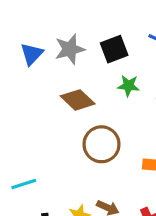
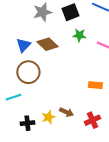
blue triangle: (32, 54) -> (23, 45), moved
brown circle: (101, 144) -> (28, 72), moved

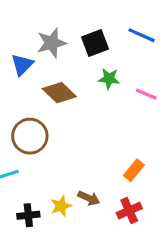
blue triangle: (23, 45) -> (22, 65), moved
orange rectangle: (95, 85) -> (134, 170), moved, turned -56

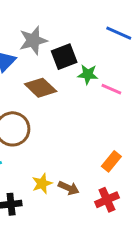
black square: (95, 43) -> (64, 57), moved
pink line: (146, 94) -> (111, 89), moved
yellow star: (61, 206) -> (42, 184), moved

